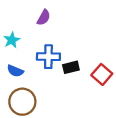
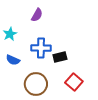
red square: (102, 74) -> (74, 82), moved
brown circle: (22, 102) -> (36, 84), moved

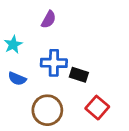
black rectangle: (60, 57) -> (79, 75), turned 32

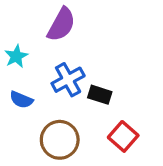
purple semicircle: (49, 19) -> (61, 25), size x1.5
blue cross: (54, 63) -> (68, 80), turned -30

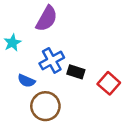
blue semicircle: (21, 100) -> (26, 81), moved
red square: (123, 136) -> (109, 83), moved

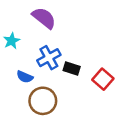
purple semicircle: (47, 19) -> (44, 18), turned -80

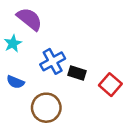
purple semicircle: (44, 18) -> (30, 19), moved
blue semicircle: (25, 77) -> (15, 82), moved

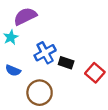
purple semicircle: (30, 19) -> (25, 16), turned -65

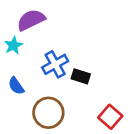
blue semicircle: (13, 70) -> (16, 86), turned 32
red square: (95, 73) -> (110, 117), moved

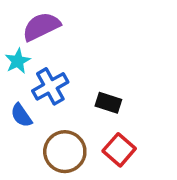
blue cross: (55, 64) -> (50, 86), moved
red square: (110, 117) -> (119, 150), moved

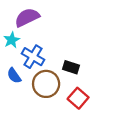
blue cross: (50, 86) -> (33, 57), turned -30
brown circle: (65, 152) -> (46, 84), moved

